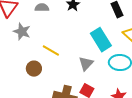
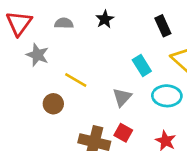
cyan rectangle: (101, 40) -> (142, 65), size x0.7

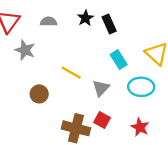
black rectangle: (163, 26) -> (109, 24), moved
yellow line: (76, 80) -> (71, 73), moved

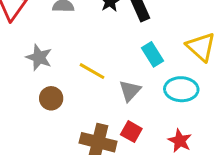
gray star: (25, 50) -> (39, 57), moved

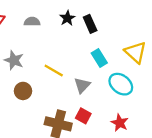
cyan ellipse: (181, 89) -> (121, 84), turned 35

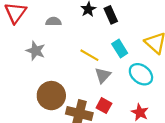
gray semicircle: (32, 22) -> (54, 22), moved
yellow line: (54, 70) -> (89, 55), moved
brown circle: (23, 91) -> (51, 96), moved, size x1.6

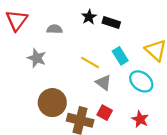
black rectangle: (111, 15) -> (111, 22), turned -48
gray triangle: (103, 75) -> (103, 83), turned -36

